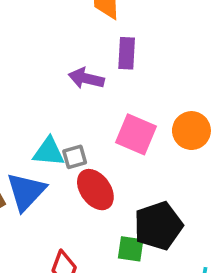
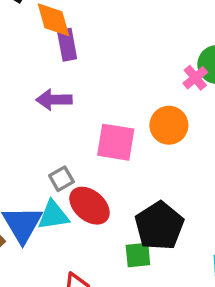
purple rectangle: (127, 53) -> (67, 45), moved
cyan triangle: (49, 152) -> (53, 215), moved

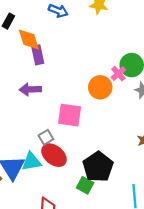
orange circle: (169, 125) -> (100, 87), moved
gray square: (61, 179) -> (46, 137), moved
green square: (138, 255) -> (85, 185), turned 35

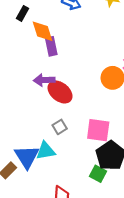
pink square: (70, 115) -> (98, 130), moved
red ellipse: (54, 155) -> (60, 92), moved

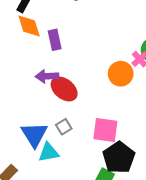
orange diamond: (43, 31) -> (29, 26), moved
blue triangle: (27, 157) -> (34, 135), moved

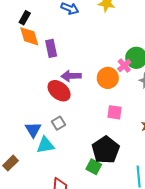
purple arrow: (47, 76) -> (71, 76), moved
pink square: (105, 130) -> (115, 112), moved, size x0.7
blue triangle: (34, 135) -> (33, 130), size x0.7

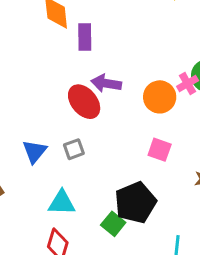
cyan triangle: (45, 145) -> (62, 203), moved

